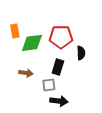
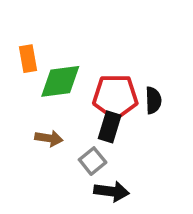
red pentagon: (61, 37) -> (115, 97), moved
gray square: (49, 85) -> (93, 161), turned -32

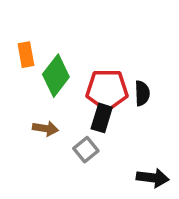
green diamond: (60, 81) -> (56, 76), turned -45
black arrow: (112, 191) -> (153, 178), moved

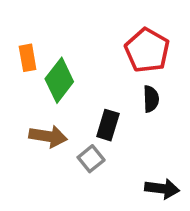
red pentagon: (107, 90) -> (147, 50), moved, turned 30
brown arrow: (45, 129) -> (48, 136), size x1.4

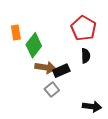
black rectangle: (108, 125) -> (61, 71), turned 49
brown arrow: (48, 136) -> (45, 67), moved

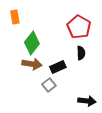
orange rectangle: (16, 33) -> (15, 17), moved
brown arrow: (45, 67) -> (32, 64), moved

